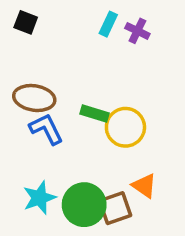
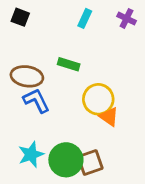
purple cross: (137, 31) -> (127, 18), moved
green rectangle: (94, 113) -> (69, 64), moved
orange triangle: (144, 186) -> (109, 117), moved

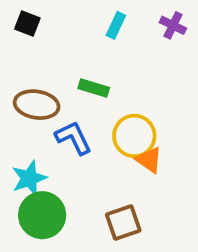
blue L-shape: (36, 101) -> (73, 138), moved
cyan star: (31, 154) -> (29, 178), moved
green circle: (66, 160) -> (42, 215), moved

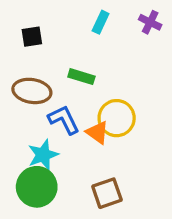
black square: (27, 24) -> (32, 37), moved, turned -30
orange triangle: (149, 160) -> (97, 132), moved
cyan star: (29, 178) -> (43, 155), moved

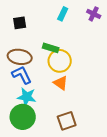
yellow circle: (117, 118) -> (60, 61), moved
blue L-shape: (64, 120) -> (22, 75), moved
cyan star: (43, 155) -> (27, 97), turned 30

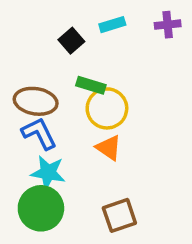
cyan rectangle: (63, 14) -> (112, 25), turned 48
purple cross: (94, 14) -> (168, 25), turned -32
black square: (20, 23) -> (71, 41), moved, turned -32

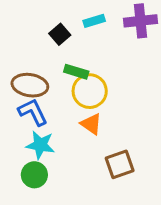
purple cross: (168, 25) -> (140, 21), size x1.5
green circle: (41, 208) -> (34, 175), size x0.7
brown square: (119, 215) -> (120, 164), moved

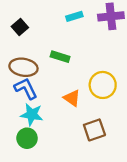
black square: (60, 34) -> (20, 27), moved
yellow circle: (90, 91) -> (103, 85), moved

